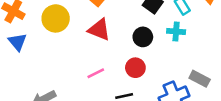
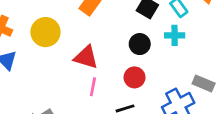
red triangle: (99, 30) -> (86, 57), moved
pink line: (96, 73) -> (93, 87), turned -48

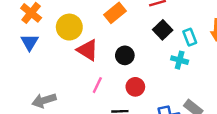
black circle: (140, 44) -> (125, 55), moved
red triangle: (86, 57) -> (87, 50), moved

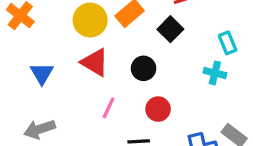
yellow circle: (69, 27) -> (90, 20), moved
black square: (163, 30) -> (170, 29), moved
blue triangle: (30, 42) -> (42, 73), moved

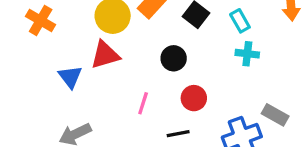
cyan rectangle: (228, 43) -> (240, 21), moved
red triangle: (95, 62) -> (105, 55), moved, turned -40

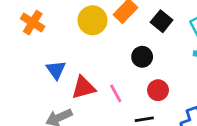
red triangle: (105, 55) -> (84, 88), moved
pink line: (143, 103) -> (116, 93), turned -48

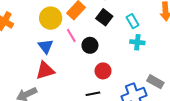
blue triangle: (56, 70) -> (46, 46), moved
pink line: (116, 93) -> (71, 35), moved

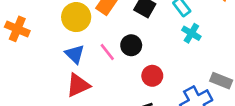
pink line: (71, 35) -> (107, 52), moved
cyan cross: (137, 42) -> (191, 33), turned 32

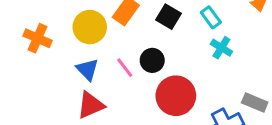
orange cross: (17, 29) -> (38, 38), moved
red circle: (152, 76) -> (176, 96), size x1.6

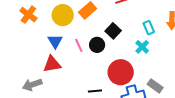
black square: (169, 17) -> (113, 31), moved
cyan rectangle: (211, 17) -> (149, 28), moved
red circle: (176, 96) -> (121, 72), moved

